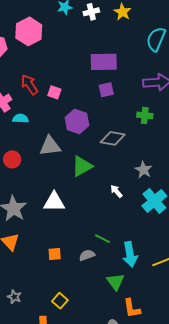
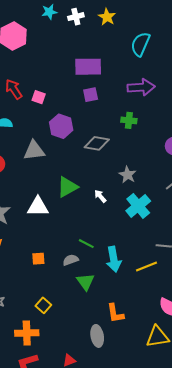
green triangle: (82, 166) -> (67, 187), moved
green triangle: (115, 282) -> (86, 282), moved

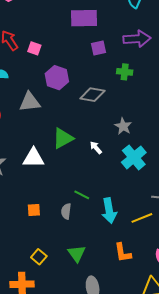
purple square: (91, 95) -> (99, 48), moved
gray semicircle: (71, 260) -> (66, 211), turned -63
green triangle: (86, 282) -> (77, 254), moved
orange L-shape: (115, 313) -> (123, 253), moved

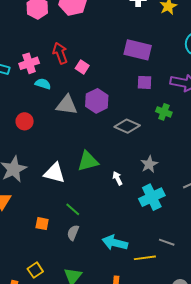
gray triangle: (30, 102) -> (67, 105), moved
green line: (82, 195) -> (73, 209), moved
cyan arrow: (109, 211) -> (115, 243), turned 100

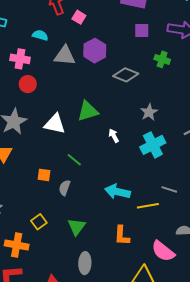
pink cross: (29, 63) -> (20, 59), moved, turned 30
red circle: (25, 121) -> (28, 84), moved
white arrow: (117, 178) -> (114, 136), moved
gray semicircle: (73, 233) -> (65, 188), moved

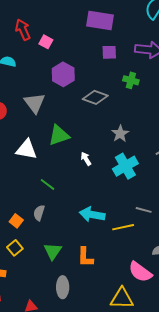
gray triangle: (65, 56) -> (35, 103), moved, turned 50
orange square: (44, 175) -> (16, 221), moved, turned 32
orange L-shape: (122, 236) -> (85, 257), moved

